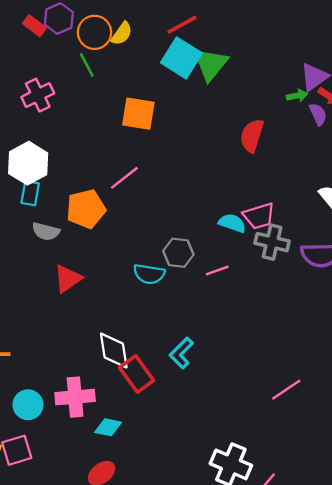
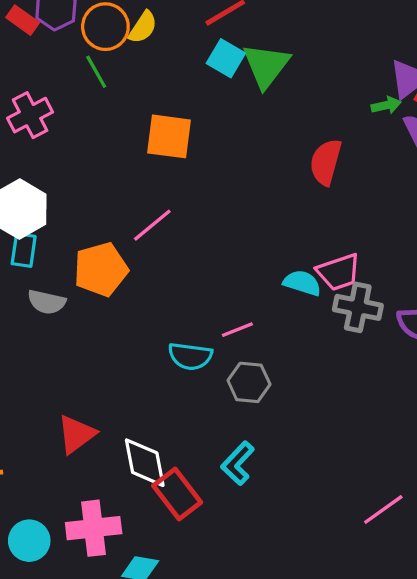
cyan square: (181, 58) -> (226, 58), size x0.7
gray hexagon: (178, 253) -> (249, 382), moved
pink line: (217, 271) -> (237, 330), moved
red triangle: (68, 279) -> (76, 434), moved

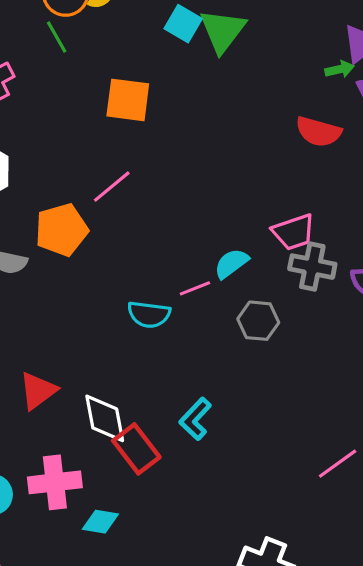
red semicircle: (326, 162) -> (318, 132), moved, turned -90
cyan semicircle: (302, 283) -> (231, 263), moved, turned -54
gray hexagon: (249, 382) -> (258, 321), moved

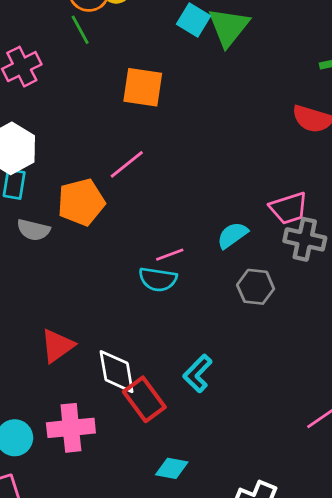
pink line: (195, 288) -> (170, 255), moved
cyan diamond: (100, 522) -> (172, 468), moved

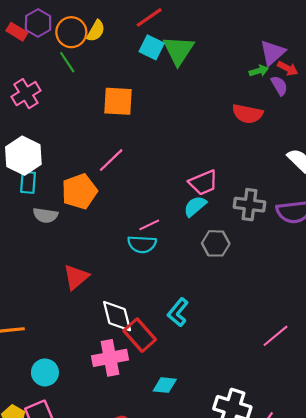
pink trapezoid: (289, 208) -> (203, 183), moved
red triangle: (57, 346) -> (76, 277), moved
pink cross: (71, 428) -> (110, 358), moved

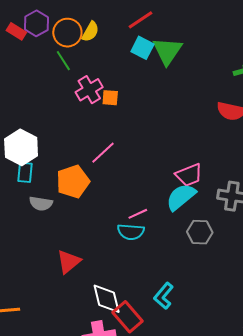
pink cross: (26, 94) -> (89, 90), moved
orange square: (118, 101) -> (110, 98), size x0.6
cyan semicircle: (195, 206) -> (181, 197), size x1.4

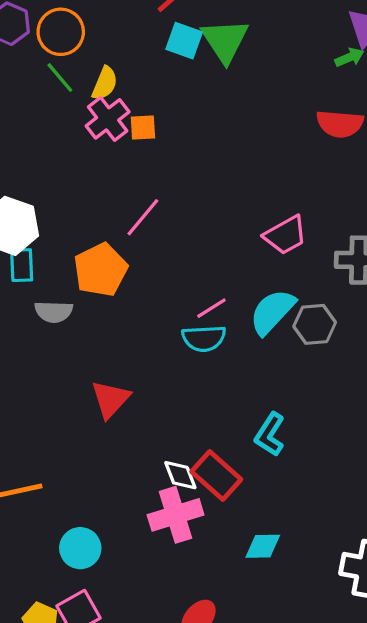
yellow semicircle: (90, 32) -> (105, 83), moved
cyan semicircle: (181, 197) -> (272, 312), moved
white diamond: (107, 299) -> (180, 475), moved, size x0.7

